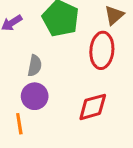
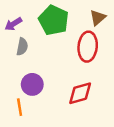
gray semicircle: (35, 66) -> (22, 47), moved

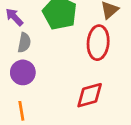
purple arrow: (13, 24) -> (14, 17), turned 78
purple circle: (32, 84) -> (23, 72), moved

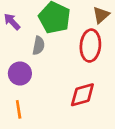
gray semicircle: (24, 43) -> (39, 46), moved

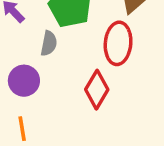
red diamond: (82, 95) -> (97, 90), moved, turned -44

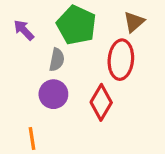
purple circle: (24, 81) -> (53, 94), moved

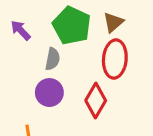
brown triangle: (134, 22) -> (113, 22), moved

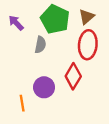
purple circle: (49, 93) -> (44, 87), moved

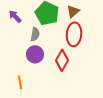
purple circle: (44, 87) -> (35, 54), moved

